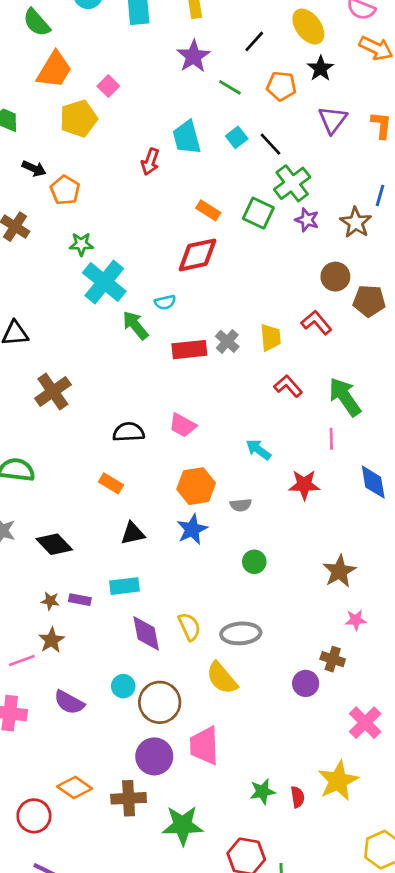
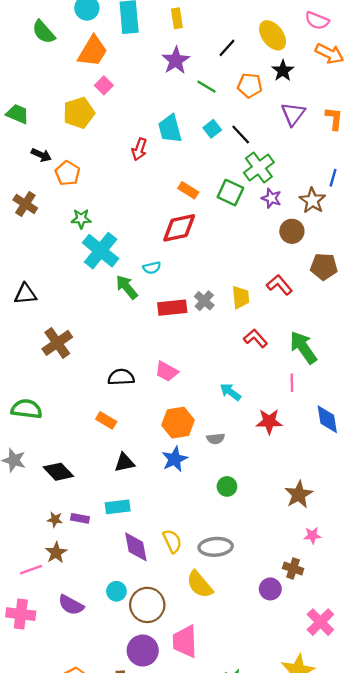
orange trapezoid: (54, 70) -> (93, 51), moved
brown circle: (335, 277) -> (292, 231), moved

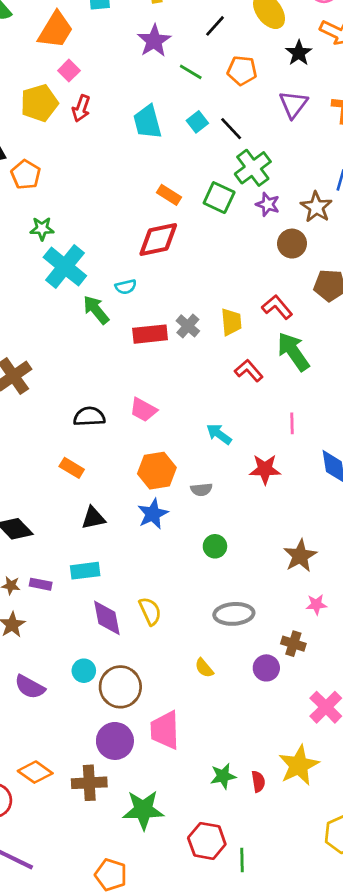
black star: (283, 71) -> (299, 53), moved
red arrow: (139, 149) -> (81, 108), moved
green arrow: (303, 347) -> (293, 352), moved
gray ellipse: (216, 547) -> (234, 614), moved
yellow semicircle: (200, 584) -> (204, 668), moved, size x0.6

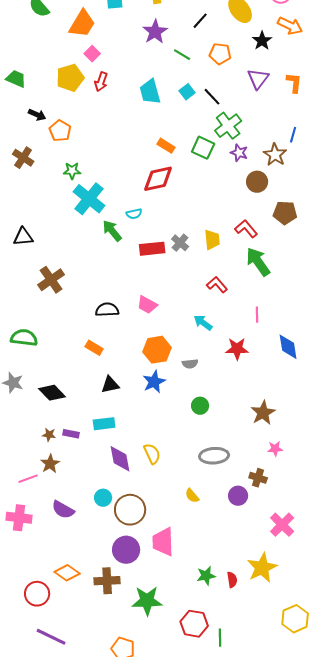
red L-shape: (249, 371) -> (217, 285), moved

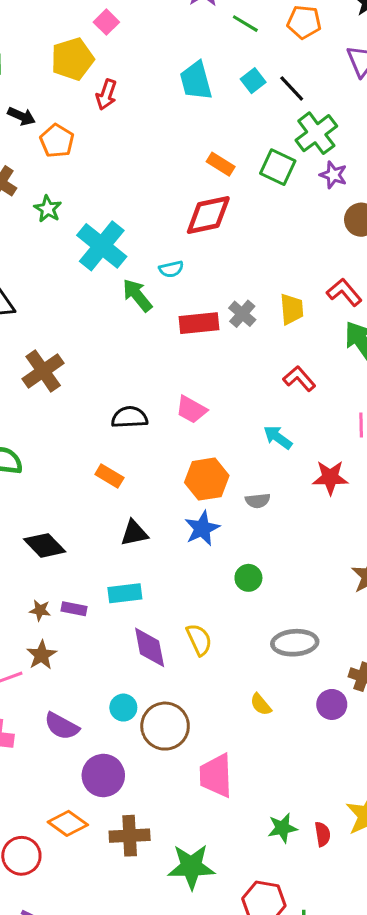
red arrow: (101, 82) -> (106, 95), moved
green star: (72, 171) -> (48, 209), moved, turned 30
green circle: (200, 406) -> (248, 578), moved
purple circle: (126, 550) -> (103, 775), moved

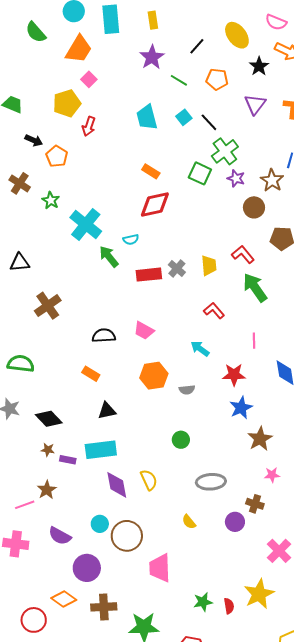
orange rectangle: (221, 164) -> (151, 171), moved
blue star: (202, 528) -> (241, 408), moved
cyan rectangle: (125, 593) -> (101, 450), size x1.4
brown star: (40, 610) -> (48, 450), moved

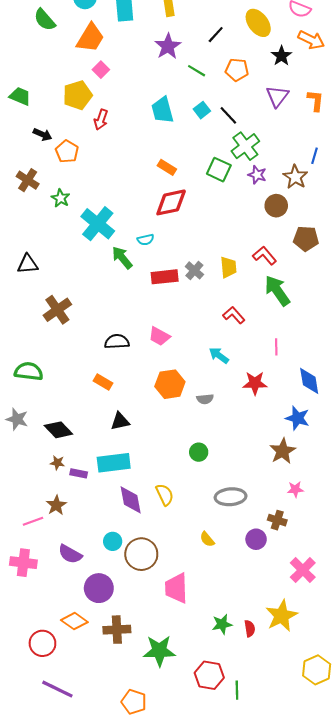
blue star: (241, 408) -> (297, 418), moved, turned -30

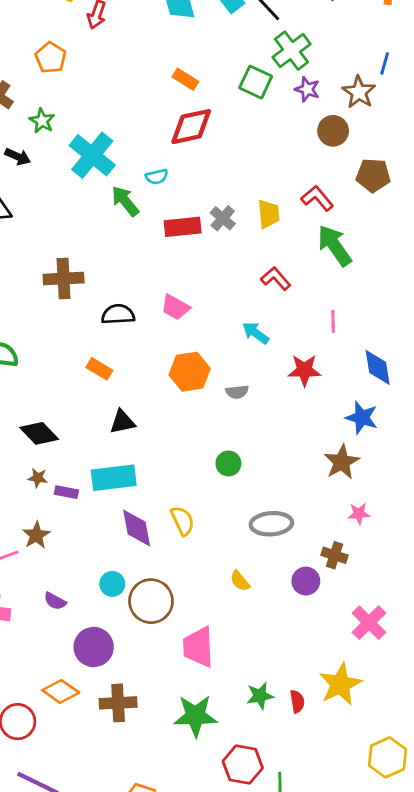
black arrow: (42, 134) -> (18, 157), moved
brown cross: (57, 310) -> (64, 279), moved, turned 32
purple semicircle: (70, 554) -> (55, 601), size x0.7
green star: (159, 651) -> (195, 716), moved

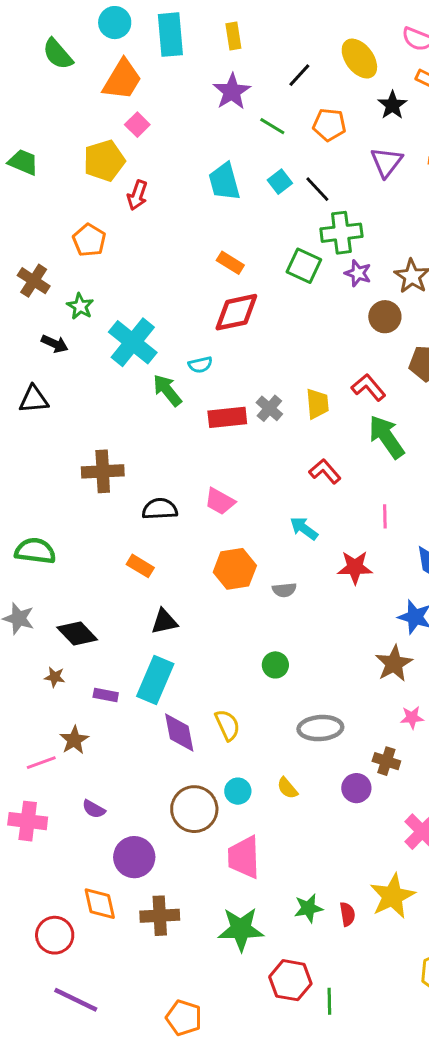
green cross: (292, 51) -> (341, 233), turned 30
brown star: (38, 478) -> (55, 677), moved
cyan rectangle: (114, 478) -> (155, 680), turned -60
cyan circle: (112, 584) -> (238, 791), moved
orange diamond: (61, 691) -> (100, 904), turned 42

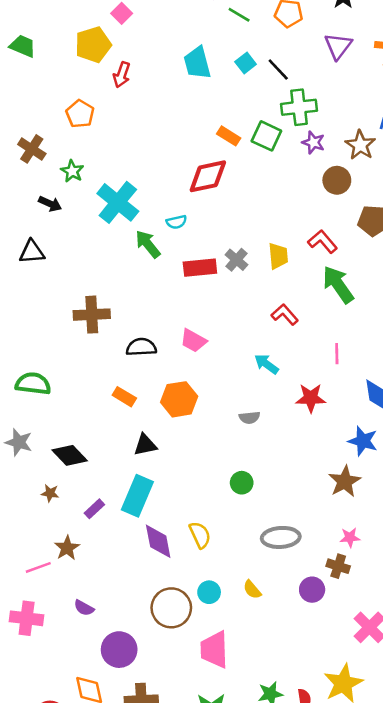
orange rectangle: (230, 263) -> (229, 136), moved
orange hexagon: (235, 569) -> (179, 399), moved
purple rectangle: (106, 695) -> (94, 509), turned -54
pink star: (412, 718) -> (350, 537), moved

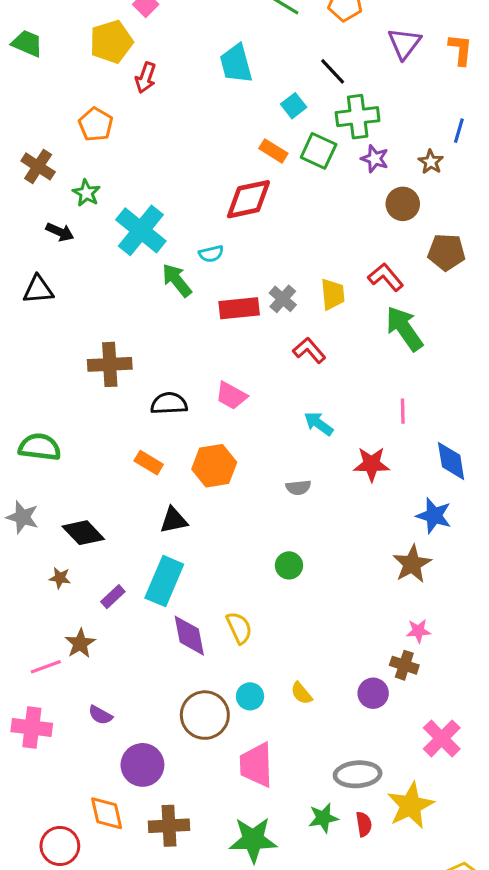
cyan square: (246, 63) -> (294, 106), moved
brown star: (360, 145) -> (431, 162), size x0.7
red L-shape: (285, 315) -> (309, 350), moved
gray ellipse: (281, 537) -> (358, 774), moved

